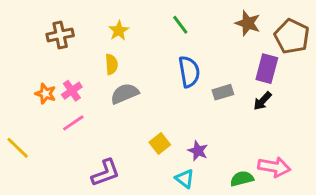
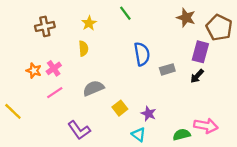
green line: (180, 25) -> (125, 13), moved
gray semicircle: (125, 94) -> (93, 88), moved
purple L-shape: (106, 173) -> (79, 130), turned 75

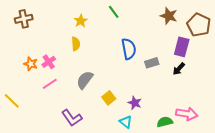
brown cross: (45, 26) -> (24, 19), moved
gray semicircle: (93, 88) -> (85, 80), turned -30

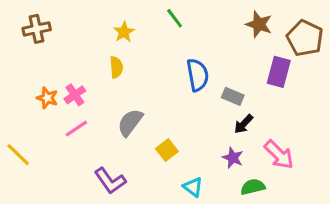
gray rectangle: (152, 63) -> (233, 96), turned 40
black arrow: (179, 69) -> (244, 124), moved
purple star: (135, 103) -> (233, 158), moved
pink arrow: (187, 114) -> (279, 155), moved, turned 35

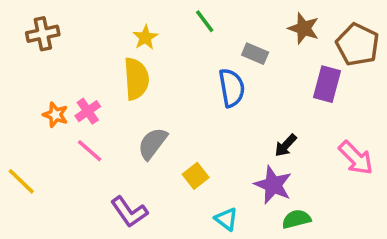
yellow semicircle: (116, 67) -> (136, 79), size x1.6
gray rectangle: (233, 96) -> (255, 54), moved
pink line: (76, 129) -> (90, 151), turned 75
pink arrow: (279, 155) -> (356, 158), moved
purple star: (233, 158) -> (273, 185), size x1.5

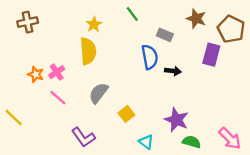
black arrow: (286, 145) -> (173, 71), moved, turned -126
pink arrow: (356, 158) -> (230, 138), moved
green semicircle: (296, 219) -> (192, 142), turned 30

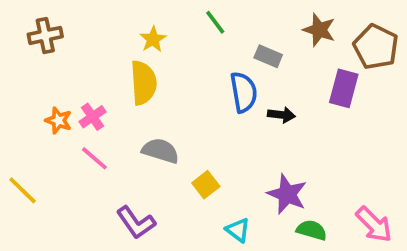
gray semicircle: (99, 93) -> (160, 151), turned 70

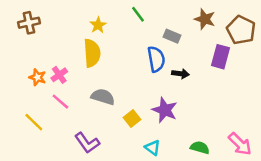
yellow line: (23, 190) -> (34, 122), moved
purple star: (287, 194) -> (165, 110), moved

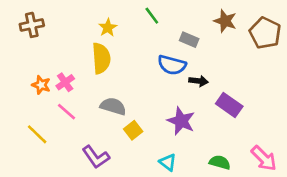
purple rectangle: (220, 57) -> (229, 105), moved, turned -70
blue semicircle: (156, 59) -> (172, 65), turned 115
yellow square: (132, 119) -> (133, 130), moved

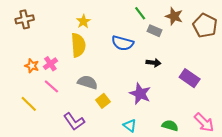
green line: (152, 16) -> (140, 13), moved
gray rectangle: (189, 40) -> (155, 31), moved
blue semicircle: (172, 65) -> (123, 43), moved
purple rectangle: (229, 105) -> (190, 78), moved

